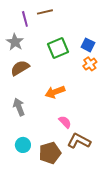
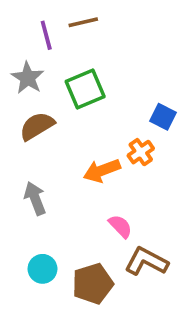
blue square: (88, 45) -> (163, 117), moved
green square: (58, 48) -> (85, 89), moved
orange cross: (90, 64) -> (141, 152), moved

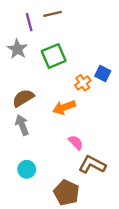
brown semicircle: (37, 126) -> (23, 98), moved
orange cross: (141, 152) -> (83, 83), moved
brown pentagon: (93, 284) -> (66, 193), moved, turned -30

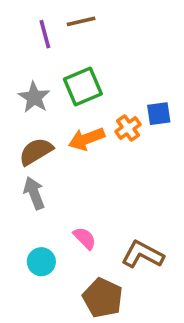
gray star: (17, 49) -> (34, 97), moved
blue square: (103, 74) -> (159, 114), turned -35
orange arrow: (64, 107) -> (86, 139), moved
pink semicircle: (76, 142) -> (85, 238), moved

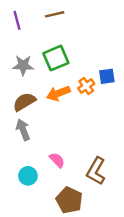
purple line: (45, 34) -> (17, 20), moved
gray star: (34, 97) -> (23, 65), turned -30
brown L-shape: (142, 254) -> (96, 171), turned -88

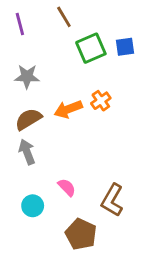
brown line: (55, 14) -> (64, 17), turned 72
green square: (56, 58) -> (91, 48), moved
blue square: (107, 76) -> (125, 47), moved

